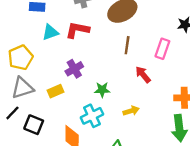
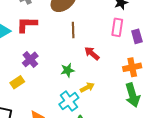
pink rectangle: (162, 49) -> (117, 27), moved
green star: (102, 90) -> (67, 70), moved
cyan cross: (92, 116) -> (69, 101), moved

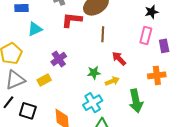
red L-shape: (27, 25) -> (72, 20), moved
yellow arrow: (87, 87) -> (112, 81), moved
green arrow: (133, 95) -> (136, 101), moved

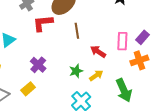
pink rectangle: (146, 35) -> (122, 41), moved
purple rectangle: (164, 46) -> (142, 37), moved, turned 64

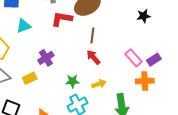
pink rectangle: (122, 41) -> (134, 58), turned -60
red arrow: (98, 52) -> (93, 57), moved
green star: (76, 71) -> (73, 81), moved

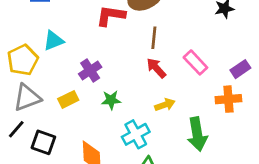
cyan triangle: (24, 26) -> (54, 41), moved
pink rectangle: (134, 58) -> (195, 62), moved
green star: (73, 81) -> (111, 100), moved

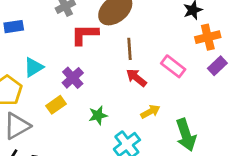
purple cross: (90, 70) -> (73, 78), moved
yellow rectangle: (68, 99) -> (56, 105), moved
orange cross: (228, 99) -> (208, 37), moved

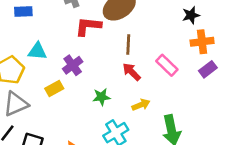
cyan triangle: (34, 67) -> (37, 51), turned 30
green star: (98, 115) -> (101, 97), moved

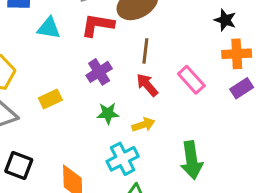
black star: (191, 15) -> (225, 20), turned 30
cyan triangle: (37, 51) -> (49, 28), moved
purple cross: (73, 65) -> (99, 72), moved
yellow arrow: (141, 105) -> (143, 125), moved

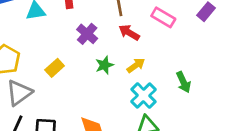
cyan cross: (123, 159) -> (143, 95), moved
green arrow: (192, 160) -> (183, 82), size x0.7

